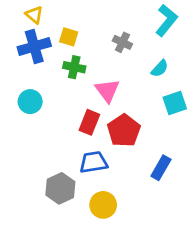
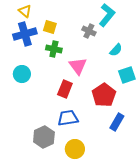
cyan L-shape: (166, 20) -> (107, 15), moved
red pentagon: (124, 131) -> (104, 95), moved

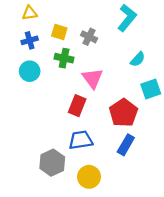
yellow triangle: (25, 11) -> (30, 13), turned -48
gray cross: (89, 31) -> (89, 37), moved
blue cross: (25, 34) -> (30, 40), size x0.6
cyan circle: (22, 74) -> (30, 71), moved
blue rectangle: (117, 122) -> (126, 145), moved

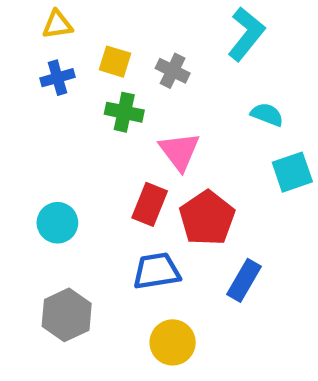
cyan semicircle: (138, 59) -> (267, 115), turned -112
cyan circle: (30, 71) -> (57, 223), moved
red pentagon: (123, 113) -> (207, 218), moved
gray hexagon: (52, 163) -> (67, 315), moved

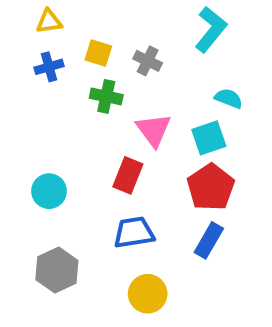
cyan square: (292, 172) -> (209, 138), moved
red pentagon: (207, 218) -> (211, 187), moved

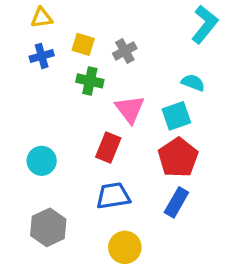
cyan L-shape: (211, 29) -> (205, 24), moved
gray cross: (148, 61) -> (125, 51), turned 35

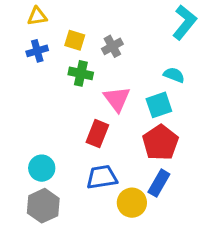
cyan circle: (42, 161) -> (42, 168), moved
yellow circle: (125, 247) -> (132, 203), moved

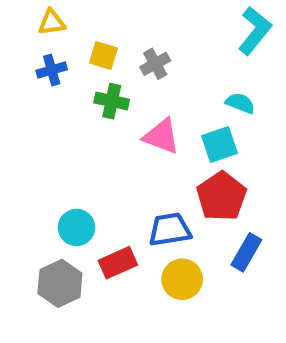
pink triangle: (117, 99) -> (161, 136), turned -32
red rectangle: (97, 134) -> (118, 263), moved, turned 44
cyan circle: (42, 168) -> (77, 227), moved
blue trapezoid: (102, 177) -> (170, 230), moved
blue rectangle: (159, 183) -> (246, 252), moved

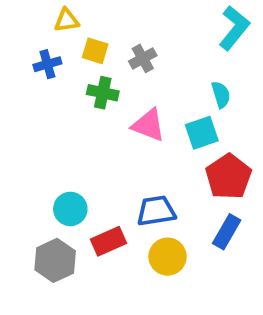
yellow triangle: (52, 22) -> (67, 20), moved
cyan semicircle: (240, 103) -> (221, 95), turned 52
red pentagon: (222, 196) -> (228, 177), moved

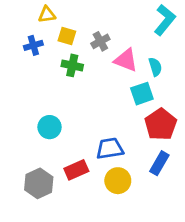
pink triangle: (148, 125) -> (126, 60), moved
cyan circle: (70, 209) -> (50, 127), moved

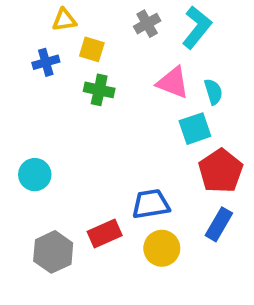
cyan L-shape: (165, 20) -> (197, 27), moved
gray cross: (100, 41) -> (147, 24), moved
cyan circle: (50, 127) -> (35, 175), moved

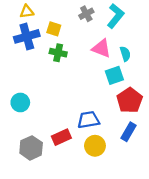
yellow triangle: (64, 20) -> (27, 12), moved
blue cross: (46, 62) -> (27, 36), size x1.6

